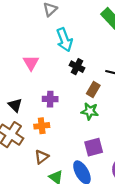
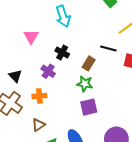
black cross: (77, 67) -> (62, 52), moved
purple cross: (50, 99) -> (48, 71), turned 32
purple square: (94, 147) -> (89, 107), moved

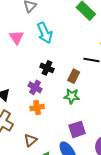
pink triangle: (31, 37) -> (16, 37), moved
orange cross: (39, 96) -> (37, 107), moved
purple square: (89, 107) -> (77, 129), moved

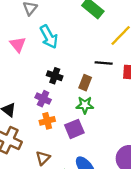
purple square: (77, 129) -> (74, 129), moved

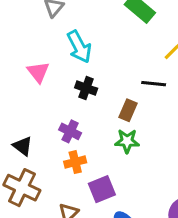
pink triangle: (18, 44) -> (38, 72), moved
black cross: (55, 76) -> (86, 88), moved
purple square: (74, 129) -> (102, 189), moved

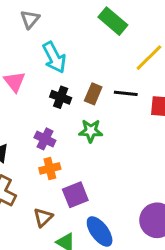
brown rectangle: (128, 110) -> (93, 94), moved
green star: (127, 141) -> (91, 131), moved

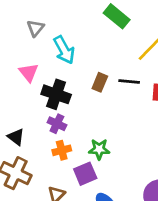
gray triangle: (30, 19) -> (35, 28), moved
black cross: (61, 97) -> (56, 94), moved, size x1.5
green star: (91, 131) -> (99, 149), moved

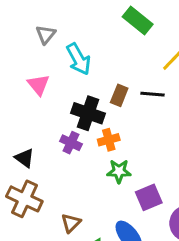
black cross: (56, 94) -> (88, 113), moved
orange cross: (62, 150) -> (109, 140), moved
purple square: (85, 174) -> (149, 197), moved

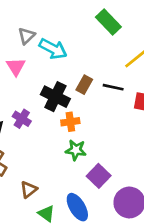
gray triangle: (46, 34) -> (26, 36), moved
cyan arrow: (78, 59) -> (53, 49), turned -40
purple cross: (71, 143) -> (22, 119), moved
purple square: (149, 197) -> (99, 176), turned -30

